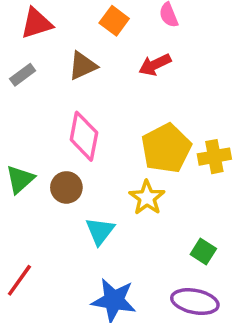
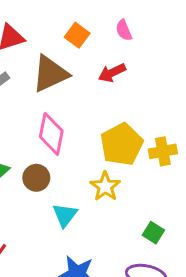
brown triangle: (83, 66) -> (50, 74), size x1.5

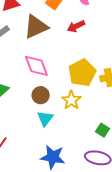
pink diamond: (51, 134) -> (36, 66), turned -32
brown circle: (36, 178) -> (41, 95), moved

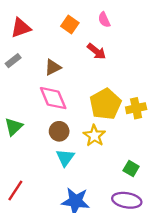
red arrow: (76, 26) -> (97, 51), turned -114
brown triangle: (36, 27) -> (53, 67), moved, size x0.6

